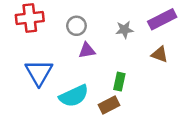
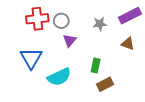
red cross: (30, 18) -> (37, 19), moved
purple triangle: (87, 50) -> (70, 41), turned -40
brown rectangle: (109, 105) -> (105, 84), moved

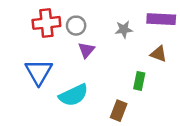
purple rectangle: (130, 16) -> (161, 19), turned 30
green rectangle: (96, 66) -> (139, 81), moved
brown rectangle: (105, 84) -> (119, 111), moved, turned -42

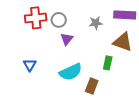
brown triangle: (159, 54) -> (123, 42), size x1.5
blue triangle: (39, 72) -> (30, 65), moved, size x0.6
cyan semicircle: (73, 95) -> (71, 72), moved

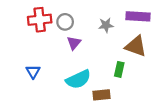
brown rectangle: (92, 86) -> (102, 95), turned 63

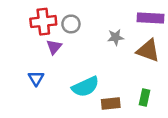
gray star: (106, 25) -> (116, 37), moved
purple triangle: (74, 43) -> (54, 47), moved
green rectangle: (119, 69) -> (144, 97), moved

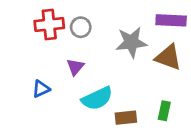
gray star: (116, 37) -> (131, 42), size x1.6
purple triangle: (54, 47) -> (75, 67), moved
blue triangle: (36, 78) -> (41, 89), turned 35

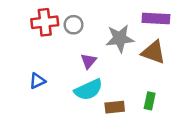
purple triangle: (75, 67) -> (88, 61), moved

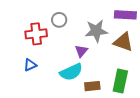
red cross: (45, 22) -> (36, 34), moved
purple triangle: (88, 61) -> (81, 51), moved
green rectangle: (150, 101) -> (120, 81), size x1.6

